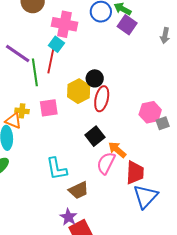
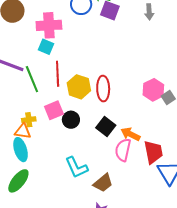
red line: (51, 61) -> (58, 74), moved
black circle: (95, 78) -> (71, 120), moved

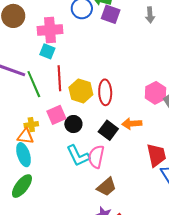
orange arrow: (131, 134) -> (132, 124), moved, turned -30
pink semicircle: (123, 150) -> (96, 157), moved
cyan L-shape: (76, 167) -> (78, 156), moved

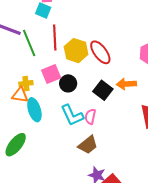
red ellipse: (105, 92) -> (100, 52), turned -35
cyan ellipse: (24, 155) -> (34, 110), moved
pink semicircle: (96, 157) -> (90, 117), size x0.7
brown trapezoid: (107, 187) -> (88, 145), moved

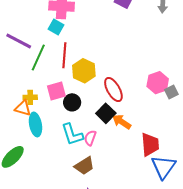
green line: (29, 43) -> (38, 58), turned 40
red ellipse: (100, 52) -> (113, 90), moved
orange arrow: (126, 84) -> (122, 122), moved, turned 30

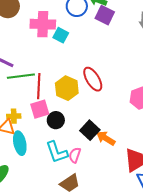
cyan square: (56, 27) -> (61, 35), moved
red line: (64, 55) -> (39, 86), moved
green line: (38, 58) -> (21, 76), turned 60
red ellipse: (113, 90) -> (93, 79), moved

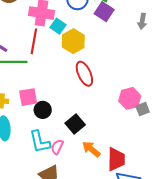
red line: (39, 86) -> (34, 41), moved
yellow hexagon: (67, 88) -> (73, 41), moved
orange arrow: (106, 138) -> (91, 149), moved

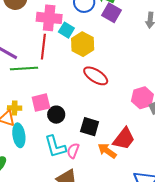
red ellipse: (84, 74) -> (96, 76), turned -30
black square: (75, 124) -> (90, 127), turned -30
red trapezoid: (116, 159) -> (124, 139), moved, turned 40

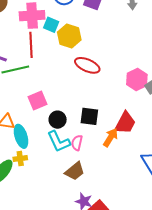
yellow cross: (15, 108) -> (20, 158), moved
black circle: (56, 115) -> (58, 120), moved
orange arrow: (107, 151) -> (111, 137), turned 96

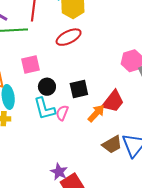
red ellipse: (87, 65) -> (69, 37), moved, turned -60
black square: (89, 116) -> (79, 89), turned -30
brown trapezoid: (75, 171) -> (112, 144), moved

